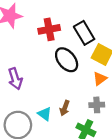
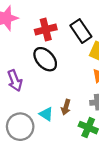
black ellipse: (67, 60) -> (45, 59), moved

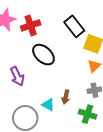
red cross: (46, 30) -> (31, 25), moved

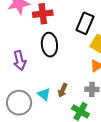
black rectangle: (74, 26) -> (85, 23), turned 50
black ellipse: (43, 55) -> (49, 45), turned 30

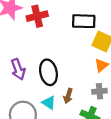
black rectangle: (85, 23) -> (84, 21), turned 75
black ellipse: (49, 45) -> (48, 72), moved

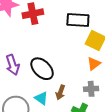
black ellipse: (48, 72) -> (42, 69), turned -35

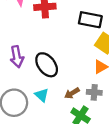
brown arrow: (60, 92) -> (72, 93), moved, turned 32

